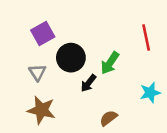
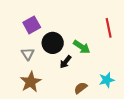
green arrow: (110, 63) -> (82, 47), turned -90
cyan star: (150, 93) -> (107, 80), moved
brown star: (41, 110) -> (31, 82), turned 30

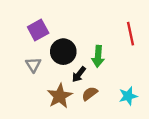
green arrow: (82, 47) -> (98, 56), turned 60
brown star: (31, 82) -> (60, 96), moved
brown semicircle: (81, 88) -> (90, 94), moved

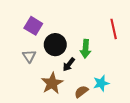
purple square: (38, 30) -> (33, 26), turned -30
brown semicircle: (90, 94) -> (81, 92), moved
cyan star: (128, 96) -> (101, 83), moved

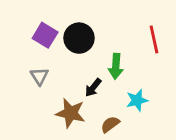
black circle: (55, 45) -> (79, 38), moved
brown star: (52, 83) -> (71, 113), turned -30
cyan star: (101, 83) -> (137, 100), moved

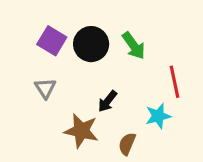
red line: (154, 39) -> (174, 82), moved
green arrow: (116, 66) -> (134, 46), moved, turned -40
brown semicircle: (110, 124) -> (127, 144), turned -30

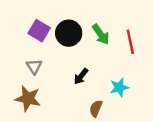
red line: (174, 82) -> (130, 42), moved
brown star: (81, 131) -> (28, 99), moved

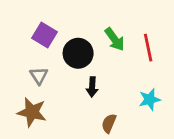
black circle: (69, 33) -> (78, 53), moved
black arrow: (81, 76) -> (92, 87), turned -35
cyan star: (119, 87) -> (150, 100), moved

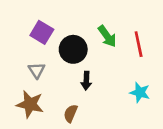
cyan star: (150, 100) -> (140, 92), turned 30
brown semicircle: (109, 123) -> (71, 113), moved

